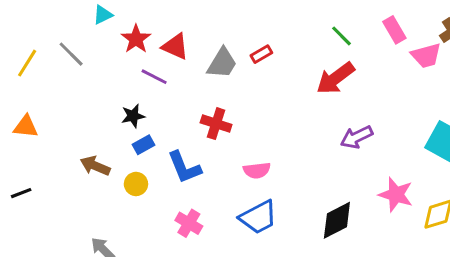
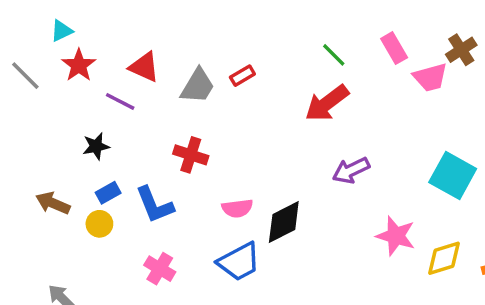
red star: (136, 39) -> (79, 65), moved
blue rectangle: (144, 145) -> (108, 193), moved
black diamond: (337, 220) -> (284, 222), moved

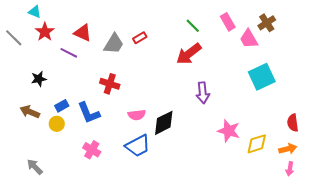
cyan triangle: (62, 31) -> (35, 12), turned 48
pink trapezoid: (430, 77) -> (249, 39), turned 75
black star: (96, 146) -> (39, 79), moved
purple arrow: (351, 170) -> (203, 93), turned -70
cyan square: (453, 176) -> (262, 77), moved, turned 36

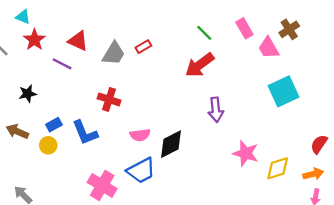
red semicircle: (293, 123) -> (319, 144), turned 42
pink cross: (92, 150) -> (102, 185), moved, size x1.4

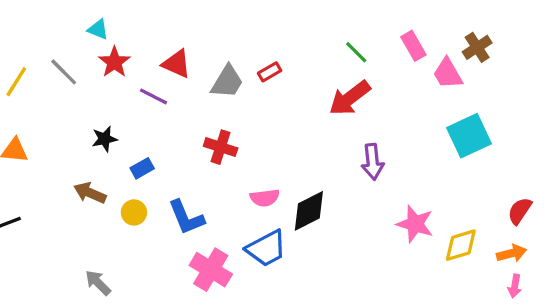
blue rectangle: (54, 125) -> (142, 168), moved
blue L-shape: (85, 133) -> (186, 217), moved

